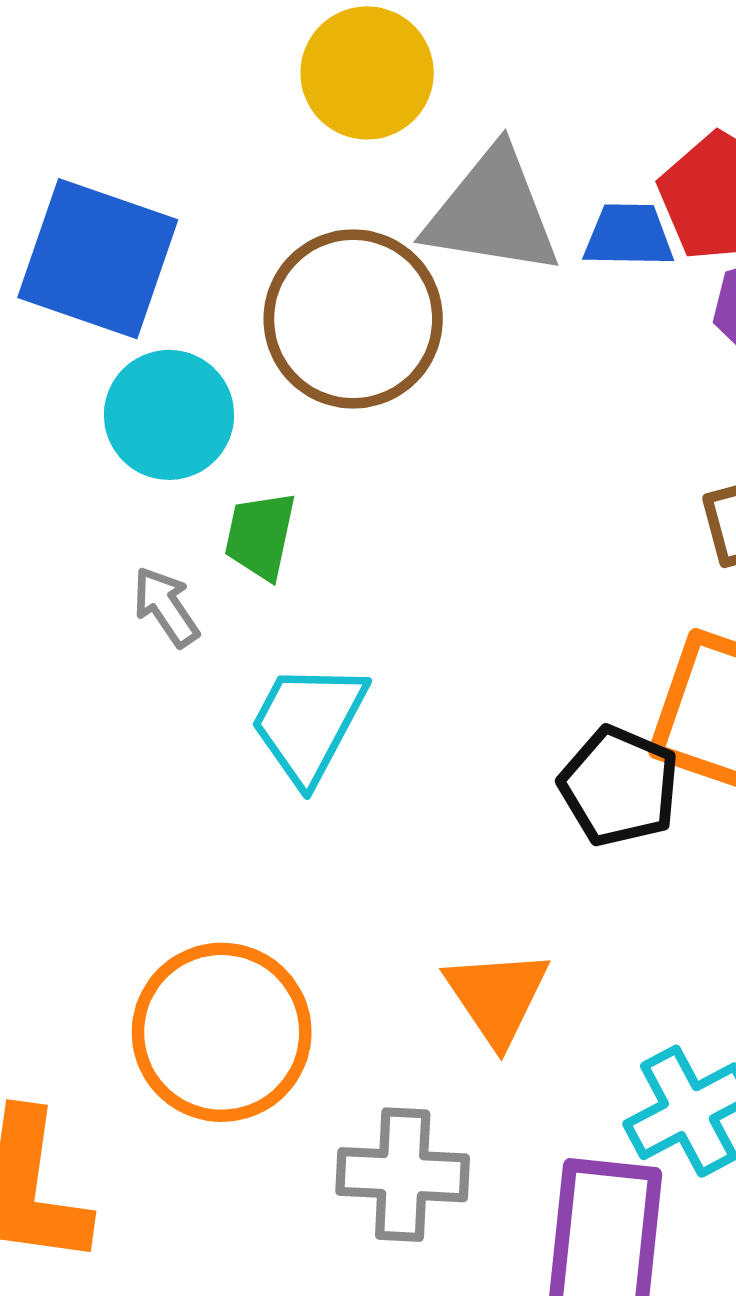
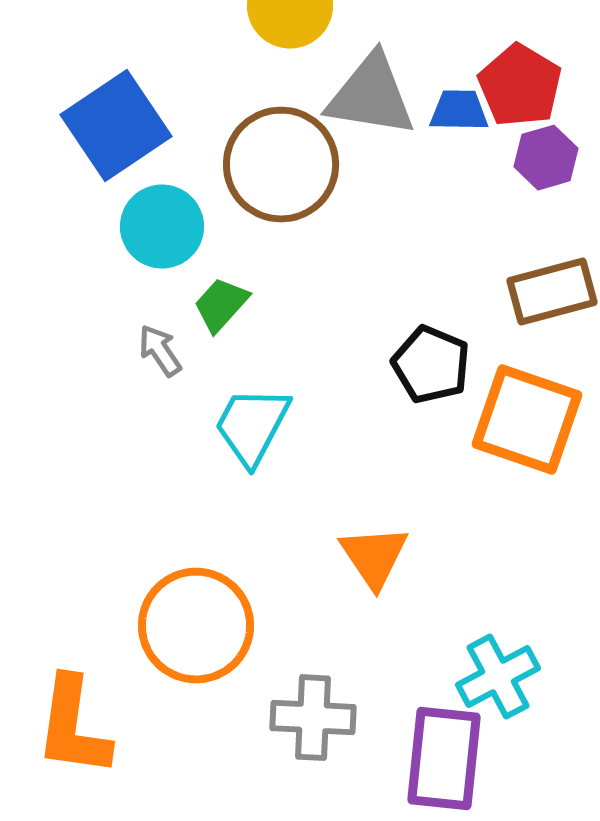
blue square: (98, 259) -> (116, 126), turned 37
green trapezoid: (260, 536) -> (221, 305), turned 30
black pentagon: (619, 786) -> (431, 365), moved
orange triangle: (497, 997) -> (374, 557), moved

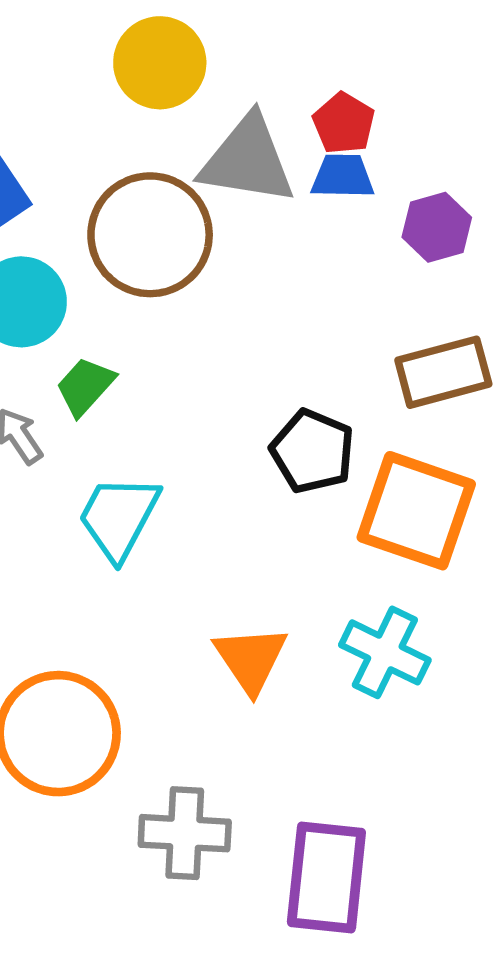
red pentagon: (520, 86) -> (344, 123), moved, size x0.7
cyan cross: (498, 677) -> (385, 652), moved, turned -36

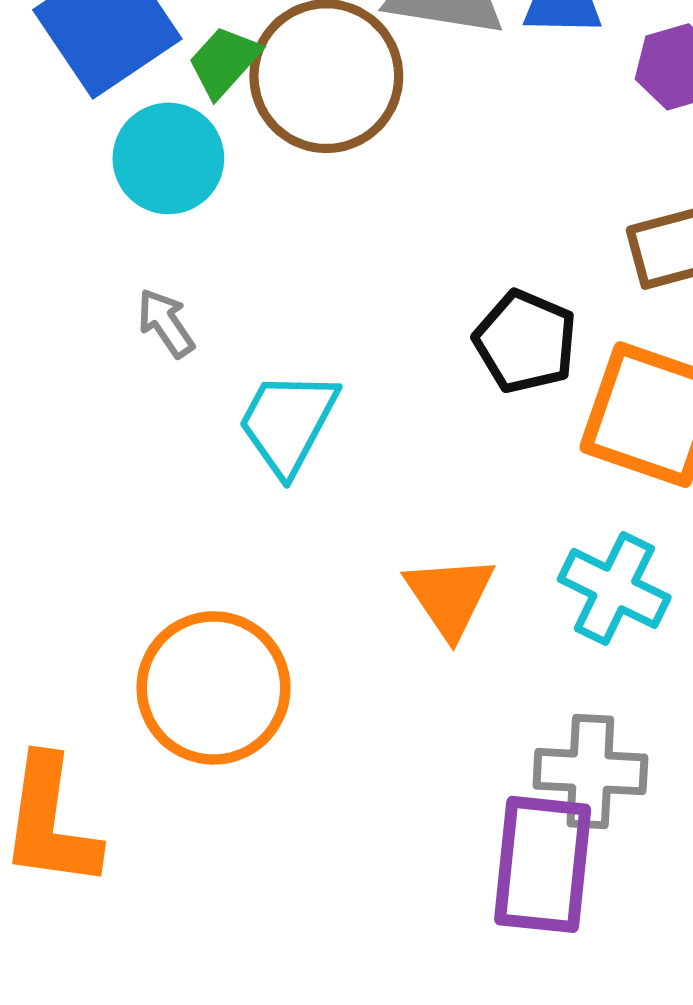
green trapezoid: (85, 386) -> (224, 62), moved
gray cross: (185, 833) -> (590, 772), moved

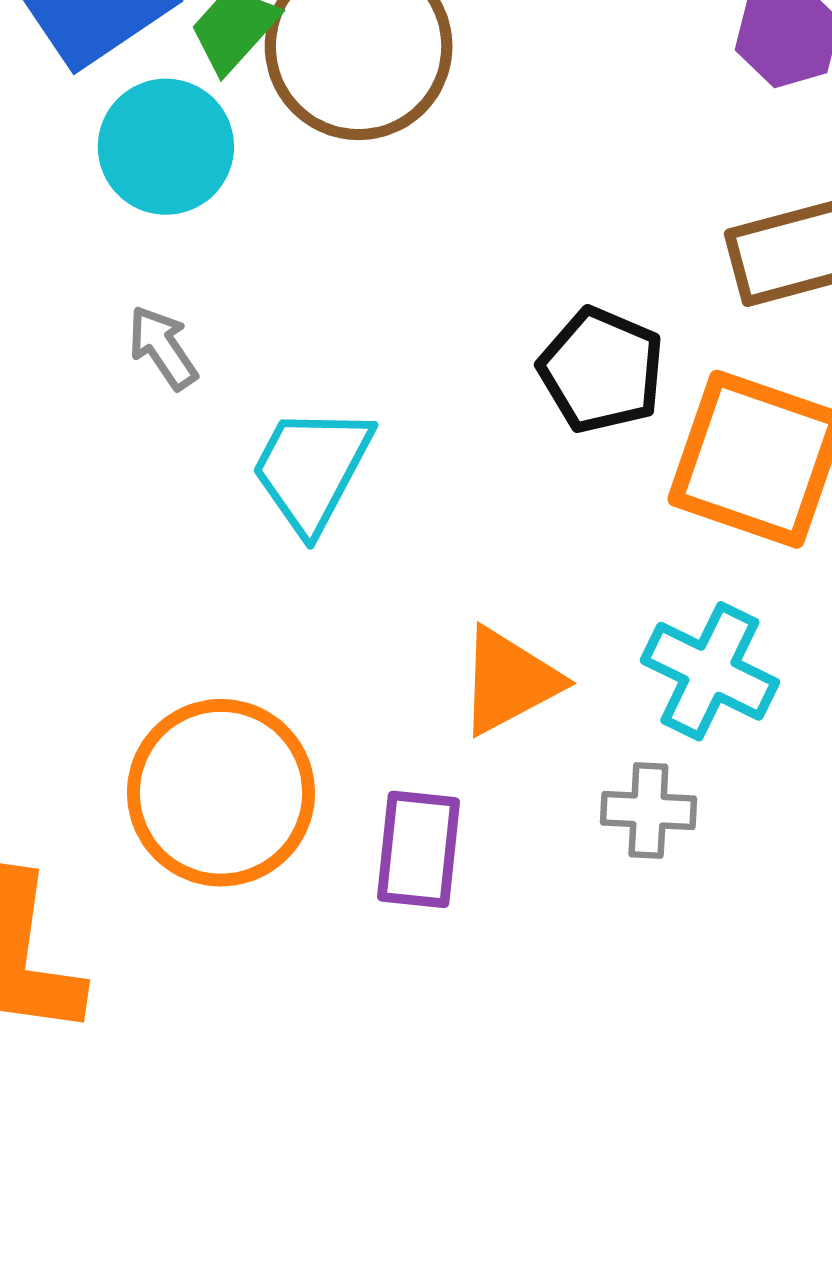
orange triangle: (450, 596) -> (509, 681), turned 36
gray cross: (590, 772) -> (648, 811), moved, size x0.7
purple rectangle: (543, 864) -> (418, 849), moved, size x0.7

